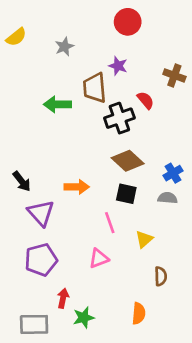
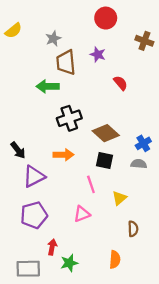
brown cross: (174, 75) -> (144, 41), moved
brown trapezoid: (95, 88) -> (66, 62), moved
black cross: (119, 118) -> (69, 118), moved
purple triangle: (41, 213) -> (34, 176), turned 45

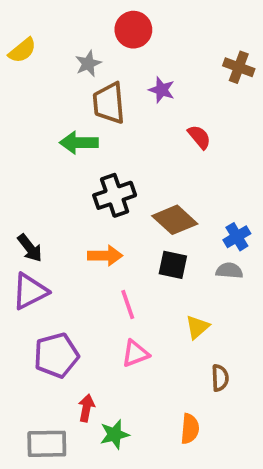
red circle: (106, 18) -> (133, 30), moved
purple triangle: (34, 176) -> (30, 291), moved
pink line: (91, 184) -> (128, 304), moved

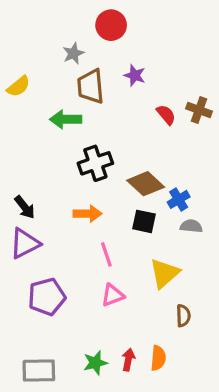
yellow semicircle: (22, 50) -> (18, 86), moved
brown cross: (239, 67) -> (199, 110), moved
blue cross: (237, 237) -> (179, 199), moved
yellow triangle: (197, 327) -> (164, 273), size x1.5
red arrow: (86, 408) -> (128, 360), moved

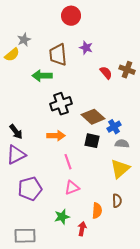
gray star: (73, 53) -> (24, 40), moved
yellow triangle: (164, 273) -> (120, 169), moved
orange semicircle: (158, 358) -> (97, 211), moved
green star: (95, 363) -> (62, 217), moved

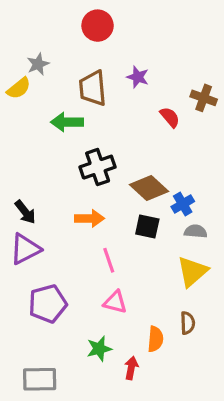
red circle: (71, 16) -> (98, 26), moved
brown cross: (127, 70) -> (204, 98), moved
pink triangle: (72, 188) -> (115, 302), turned 35

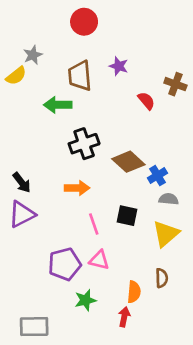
black square: (147, 227) -> (127, 216), moved
purple pentagon: (48, 304) -> (65, 264), moved
red arrow: (131, 368) -> (124, 317), moved

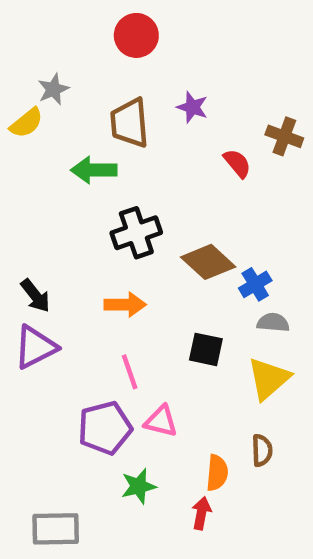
pink line: (94, 224) -> (130, 372), moved

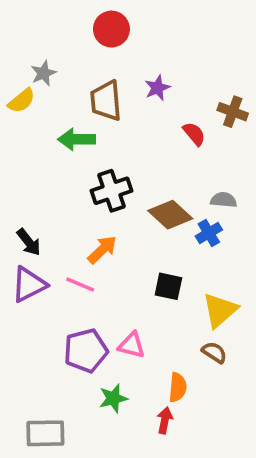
purple star: (192, 107) -> (157, 88), turned 30
orange arrow: (125, 305) -> (102, 250), turned -44
gray semicircle: (273, 323) -> (224, 200), moved
pink line: (130, 372) -> (80, 284), moved, turned -48
brown semicircle: (262, 450) -> (214, 352), moved, turned -55

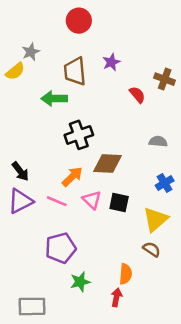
brown diamond: (170, 215) -> (107, 164), moved, turned -40
blue cross: (209, 233) -> (165, 183), moved
pink triangle: (132, 345) -> (92, 200), moved, turned 30

